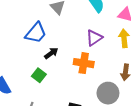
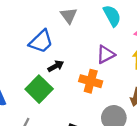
green square: (39, 75) -> (39, 89), size x1.6

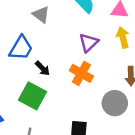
black arrow: (56, 66) -> (42, 68), turned 91
orange cross: (91, 81) -> (81, 73), turned 30

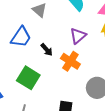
black arrow: (42, 68) -> (47, 50), moved

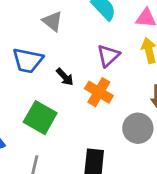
blue trapezoid: (21, 37) -> (28, 60), turned 70

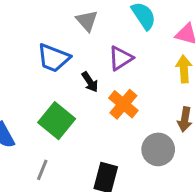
purple triangle: (108, 56) -> (121, 58), moved

